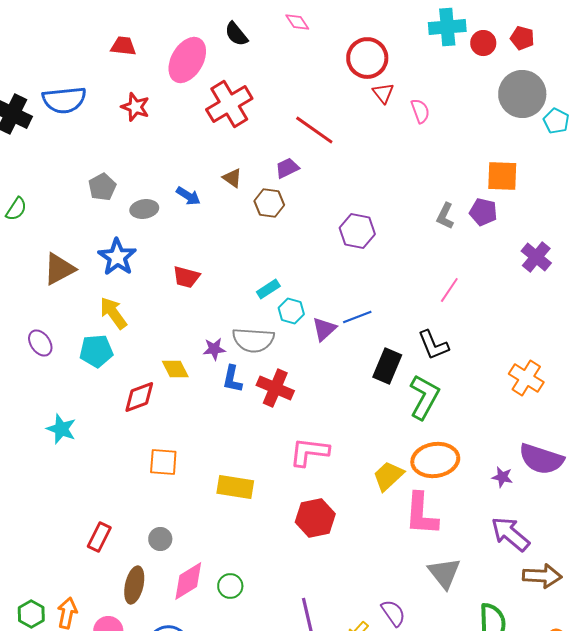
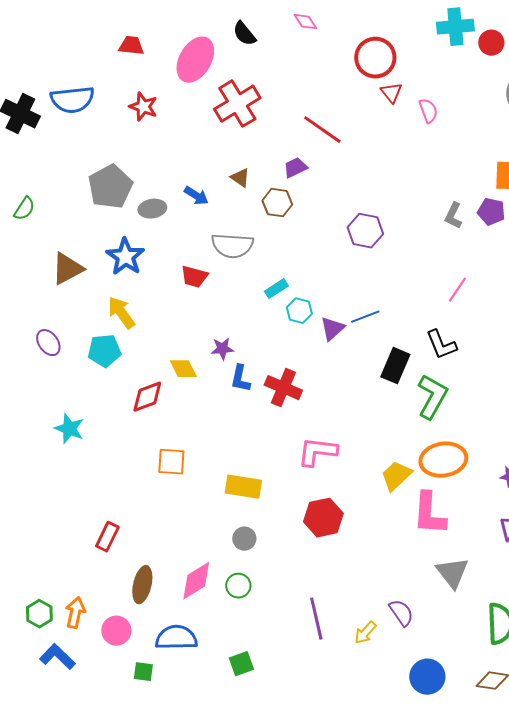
gray pentagon: (102, 187) -> (110, 187), size x1.6
gray semicircle: (253, 340) -> (232, 246), moved
gray circle: (160, 539) -> (244, 539), moved

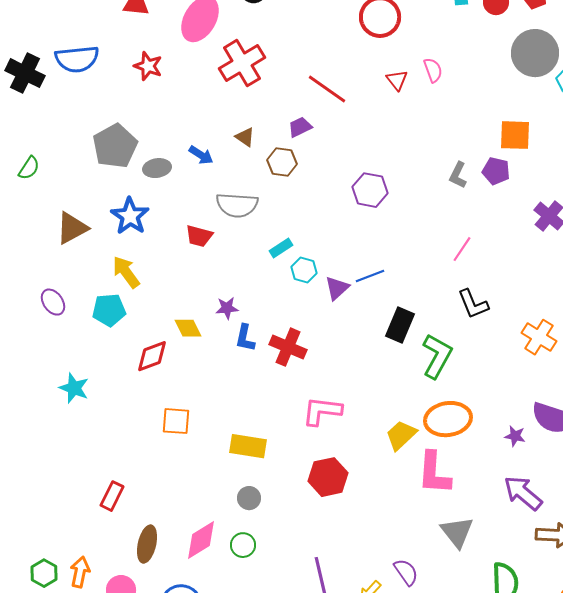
red triangle: (391, 93) -> (397, 80), moved
black L-shape: (441, 345) -> (473, 304), moved

